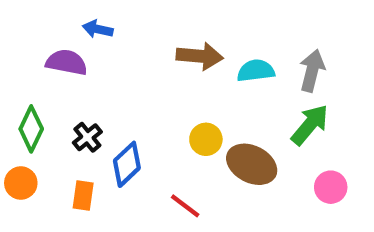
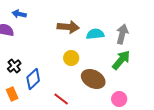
yellow circle: (206, 139) -> (71, 58), moved
pink circle: (331, 187) -> (119, 99), moved
orange rectangle: (83, 195) -> (12, 94), turned -32

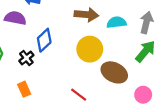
yellow circle: (71, 58) -> (90, 49), size x1.5
blue diamond: (33, 79) -> (44, 40), moved

